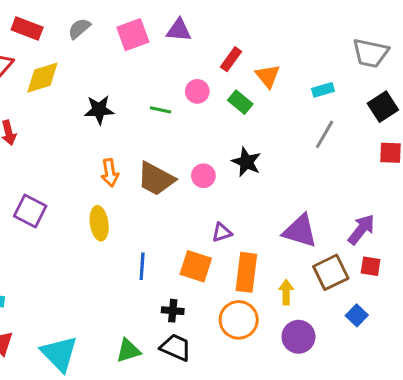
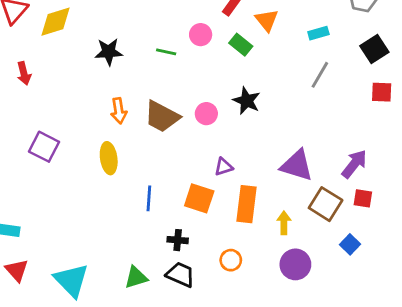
brown square: (331, 272) -> (326, 204), turned -32
orange circle: (239, 320) -> (231, 260), moved, size x0.6

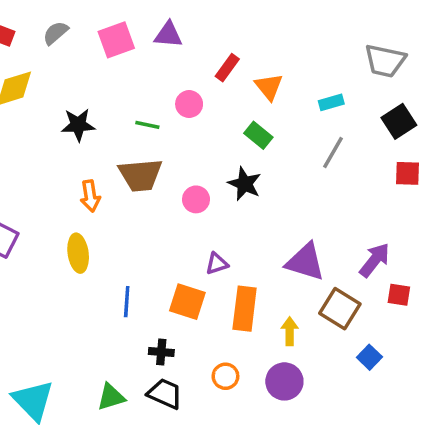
green rectangle: (241, 45) -> (258, 135), moved
brown trapezoid: (162, 116) -> (141, 175), moved, turned -33
red square: (363, 198) -> (399, 295), moved
purple circle: (295, 264) -> (284, 381), moved

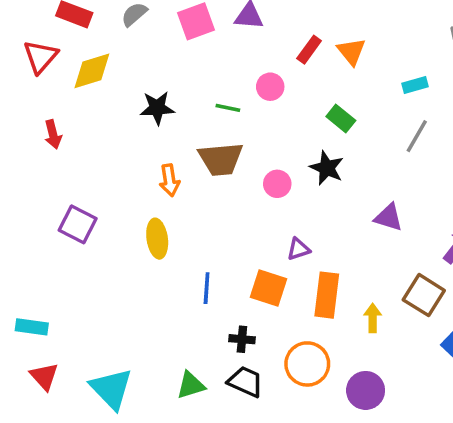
orange triangle: (269, 87) -> (351, 51), moved
purple triangle: (305, 262) -> (389, 217), moved, size x0.7
orange circle: (225, 376) -> (307, 364), size x1.6
purple circle: (284, 381) -> (366, 390), moved

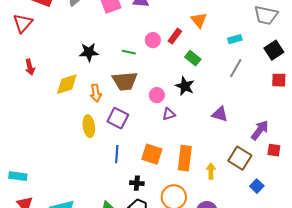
red rectangle: (309, 50) -> (175, 36), moved
yellow diamond: (92, 71) -> (67, 84), moved
purple square: (78, 224) -> (118, 118), moved
purple triangle: (298, 249) -> (169, 114), moved

